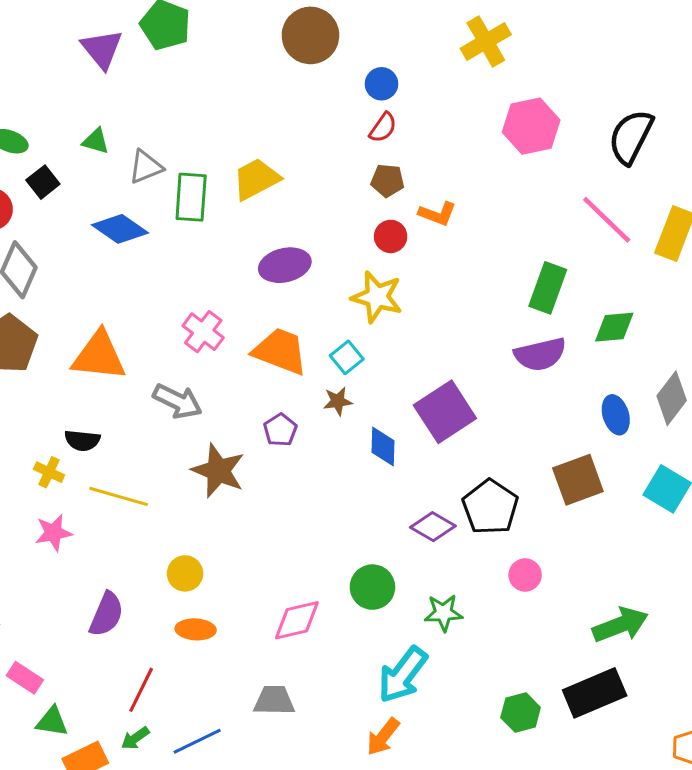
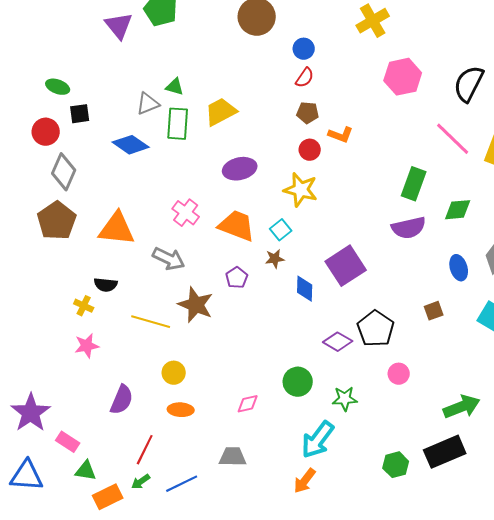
green triangle: (96, 141) -> (175, 87), moved
black square: (43, 182) -> (80, 114), turned 30
brown square: (578, 480) -> (434, 311), size x0.6
yellow line: (119, 496) -> (151, 322), moved
pink diamond: (297, 620) -> (248, 404), size x0.7

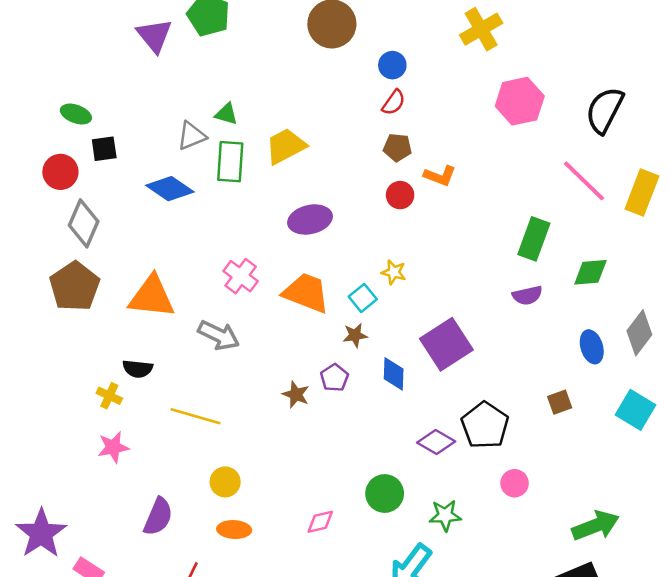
yellow star: (301, 190) -> (394, 272), moved, size x0.6
purple semicircle: (409, 228) -> (527, 295), size x0.7
purple pentagon: (237, 278) -> (334, 378), moved
brown star: (196, 305) -> (296, 394), moved, size x0.6

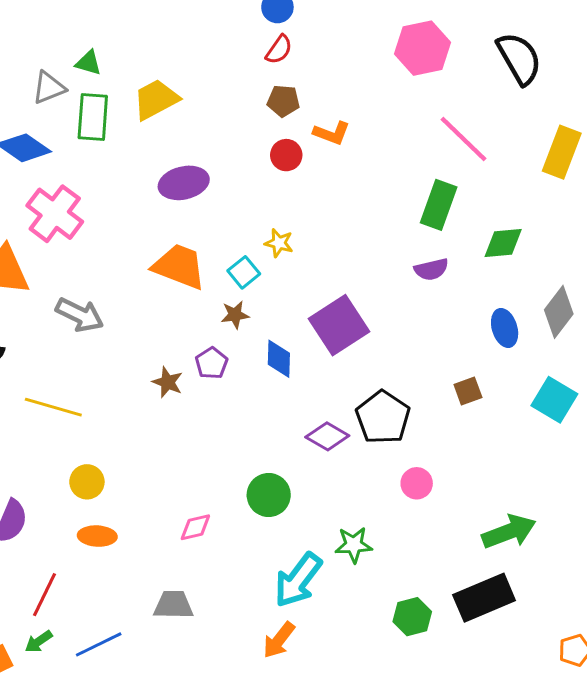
black semicircle: (605, 110) -> (519, 58), turned 123
pink line: (584, 181) -> (464, 139), moved
pink cross: (241, 276) -> (55, 214), moved, size x1.4
green star: (445, 515) -> (354, 545), moved

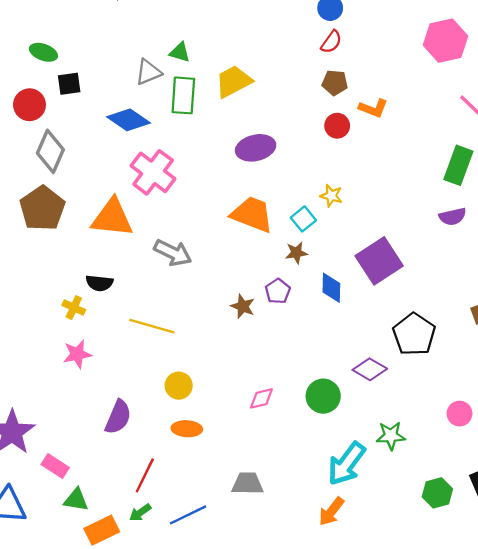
purple diamond: (327, 436) -> (370, 369), moved
pink circle: (417, 483) -> (460, 414), moved
pink diamond: (195, 527) -> (261, 398), moved

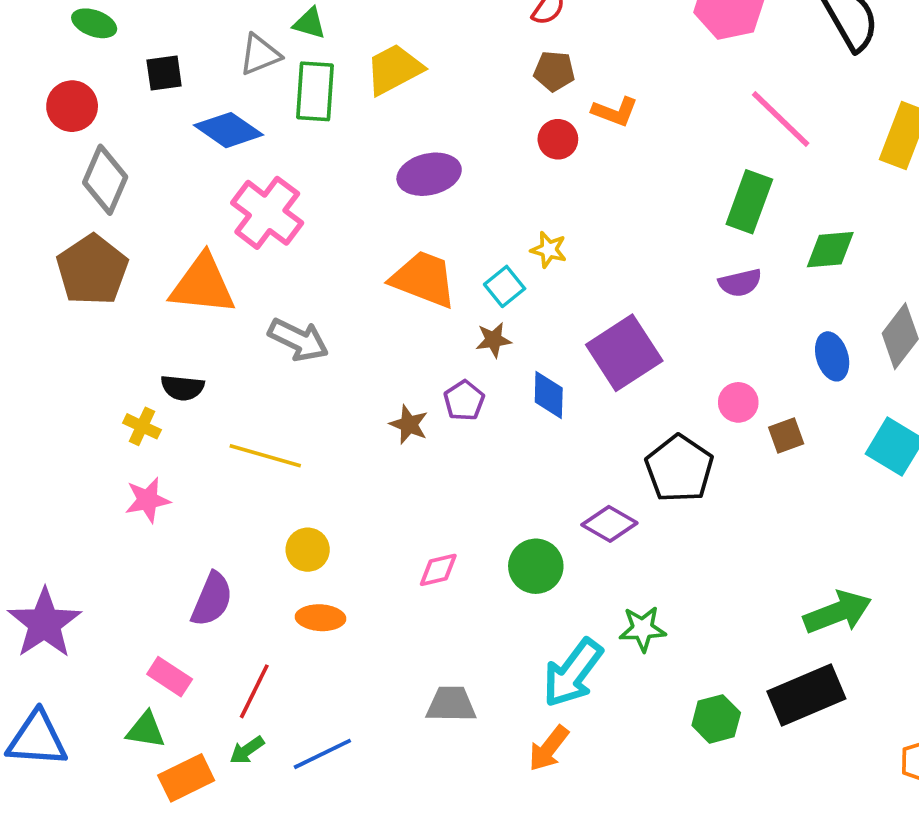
black square: (69, 84) -> (164, 73), moved
pink circle: (460, 414) -> (738, 402), moved
pink rectangle: (55, 466) -> (170, 677), moved
gray trapezoid: (247, 483) -> (451, 704), moved

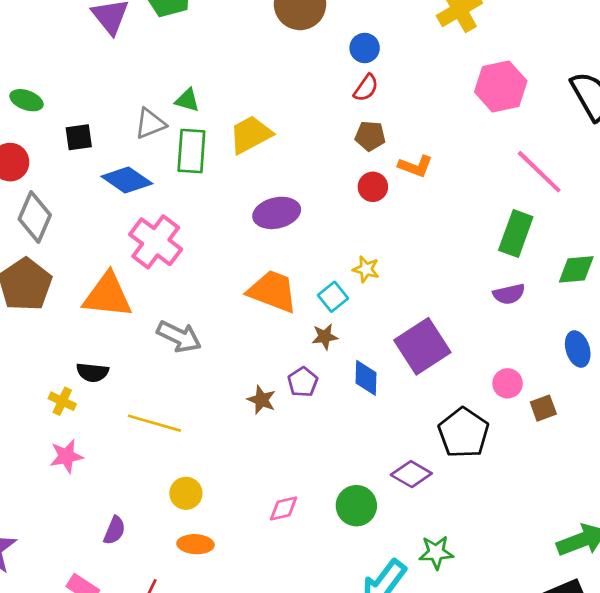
purple semicircle: (212, 599) -> (114, 530), size x0.7

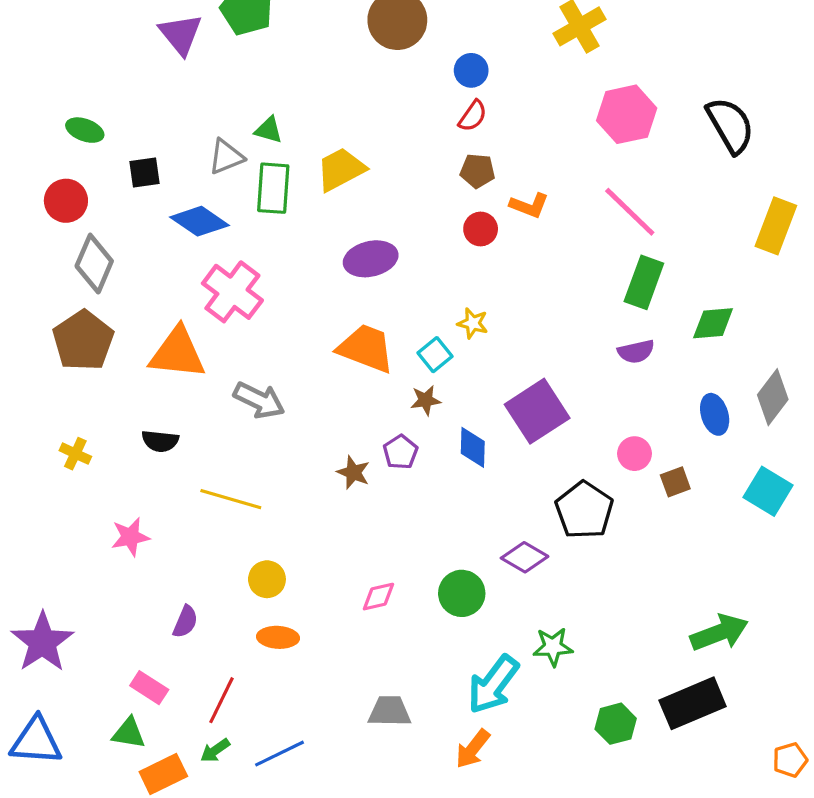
pink line: (539, 172) -> (630, 212), moved
yellow cross: (62, 401) -> (75, 454), moved

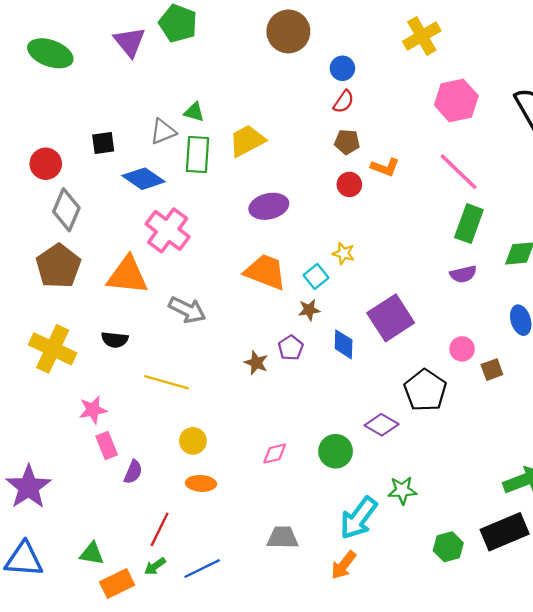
green ellipse: (85, 130) -> (50, 53), moved, size x1.6
yellow cross: (75, 454) -> (53, 349), size x2.0
pink rectangle: (149, 688) -> (107, 445), moved, turned 35

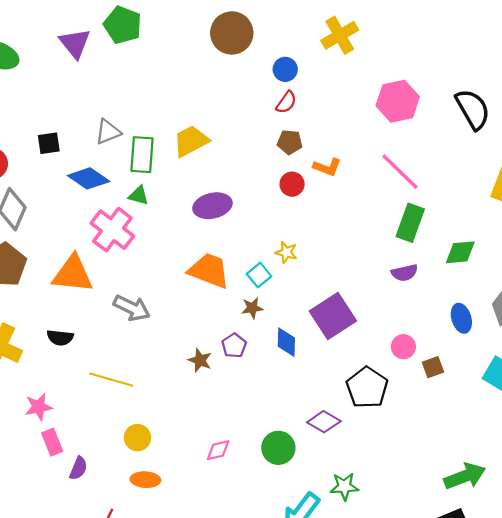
yellow cross: (422, 36) -> (340, 35), moved
green triangle: (194, 112) -> (139, 195), moved

